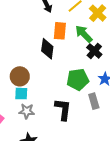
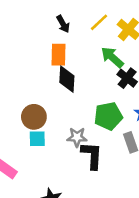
orange rectangle: (60, 31) -> (58, 55), moved
gray star: (27, 111) -> (77, 137), moved

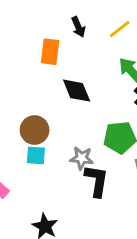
orange rectangle: (58, 55) -> (50, 52), moved
black diamond: (67, 79) -> (77, 91), turned -32

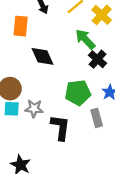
gray star: (82, 158) -> (34, 109), moved

